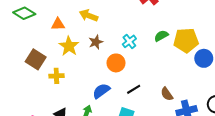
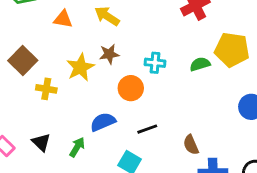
yellow pentagon: (186, 40) -> (232, 50), moved
cyan cross: (129, 41) -> (155, 63), turned 32
yellow star: (69, 46) -> (80, 67), moved

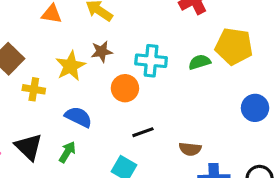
cyan cross: (155, 63) -> (151, 61), size x1.4
blue semicircle: (103, 122) -> (78, 117), moved, turned 50
black triangle: (41, 142) -> (29, 147), size x1.4
brown semicircle: (191, 145) -> (190, 149), turned -60

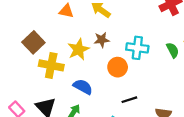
green semicircle: (200, 62) -> (173, 50), turned 77
yellow cross: (34, 89) -> (51, 65), size x1.5

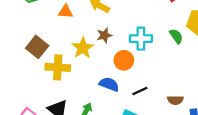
blue semicircle: (83, 87) -> (109, 84), moved

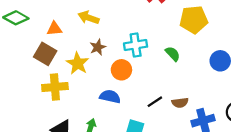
green semicircle: (176, 36) -> (173, 54), moved
brown square: (37, 47) -> (45, 54), moved
black line: (140, 91) -> (155, 102), moved

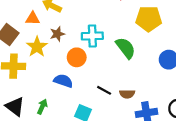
orange triangle: (54, 29) -> (33, 18), moved
green semicircle: (173, 54) -> (126, 48), size x1.5
black line: (155, 102) -> (104, 90), turned 56

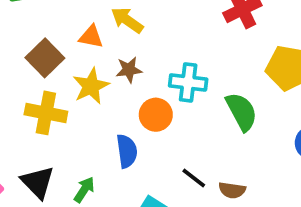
blue semicircle: (63, 81) -> (127, 151), turned 54

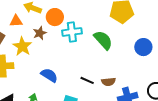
orange circle: (156, 115) -> (55, 17), moved
blue semicircle: (127, 151) -> (49, 75), turned -36

